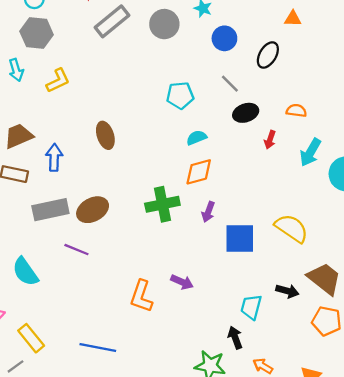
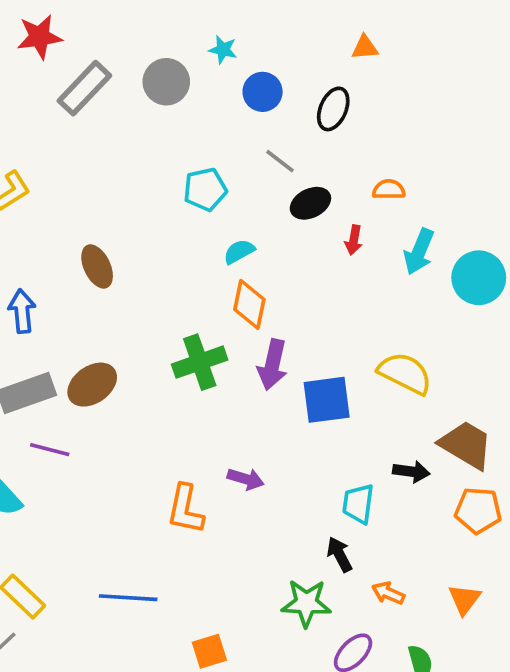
orange diamond: (199, 172) -> (249, 304), turned -56
purple arrow: (208, 212) -> (272, 365), size x1.5
purple line: (76, 250) -> (50, 450), moved

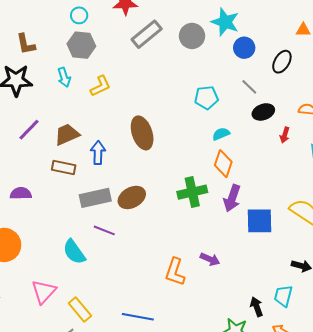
cyan star: (223, 50) -> (225, 22), size x1.8
brown ellipse: (97, 266) -> (142, 133), size x1.4
cyan trapezoid: (358, 504) -> (283, 296), moved

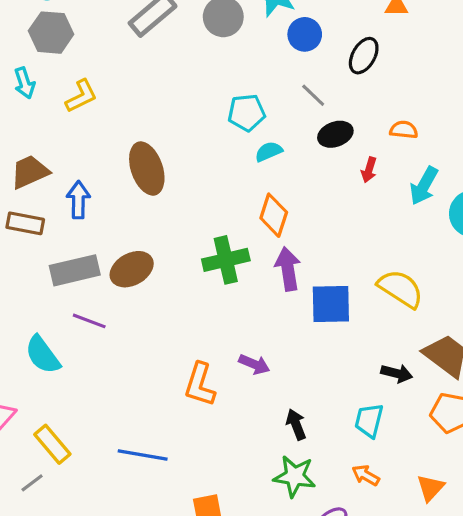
cyan semicircle: (221, 134) -> (269, 152), moved
purple arrow: (232, 198) -> (288, 269), turned 152
black arrow: (257, 307) -> (296, 424), moved

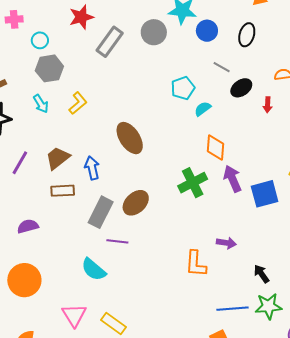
gray rectangle: (75, 270) -> (101, 212), turned -36
blue line: (143, 455) -> (233, 309), moved

